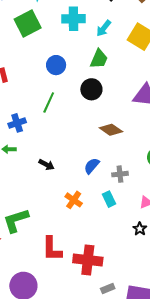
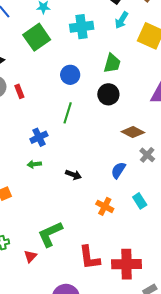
cyan arrow: (104, 28) -> (122, 20), moved
gray cross: (120, 174) -> (147, 155), moved, turned -35

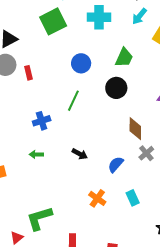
brown diamond: (133, 132) -> (135, 129), turned 55
green arrow: (34, 164) -> (36, 154), moved
black arrow: (73, 175) -> (80, 154), moved

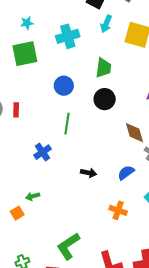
green square: (53, 21) -> (25, 54), turned 32
red rectangle: (28, 73) -> (16, 110), turned 32
green arrow: (36, 154) -> (33, 196), moved
blue semicircle: (116, 164) -> (126, 173), turned 30

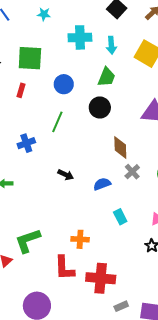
cyan arrow: (106, 24) -> (111, 45), moved, turned -42
green square: (25, 54) -> (30, 58), moved
red rectangle: (16, 110) -> (21, 90), moved
orange cross: (118, 210) -> (80, 239), moved, turned -30

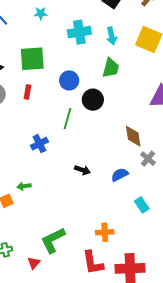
black circle: (100, 108) -> (93, 100), moved

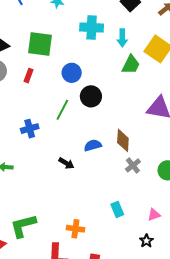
green trapezoid: (111, 68) -> (131, 65), moved
blue semicircle: (120, 175) -> (93, 145), moved

